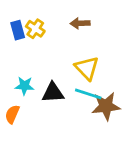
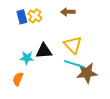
black triangle: (53, 93) -> (44, 51), moved

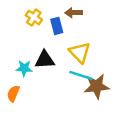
blue rectangle: (22, 17) -> (57, 26), moved

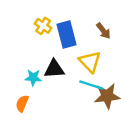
brown arrow: (74, 13) -> (103, 31), moved, turned -126
blue rectangle: (57, 26) -> (66, 34), size x1.5

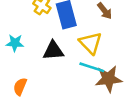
cyan star: (33, 78) -> (15, 43), moved

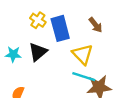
black triangle: (53, 51) -> (38, 52), moved, turned -36

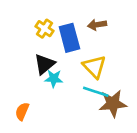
brown arrow: (95, 25) -> (97, 25), moved, turned 119
cyan star: (13, 54) -> (54, 79), moved

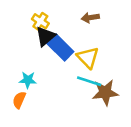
blue rectangle: (69, 38) -> (60, 48), moved, turned -30
black triangle: (44, 64) -> (45, 36), moved
cyan star: (54, 79) -> (28, 80), moved

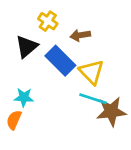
brown arrow: (90, 18) -> (80, 35), moved
yellow cross: (40, 21) -> (48, 21), moved
black triangle: (45, 36) -> (27, 47), moved

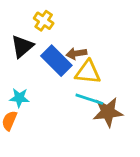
brown arrow: (80, 35) -> (76, 54), moved
yellow triangle: (91, 72) -> (88, 72), turned -40

